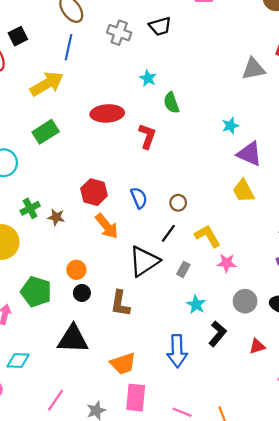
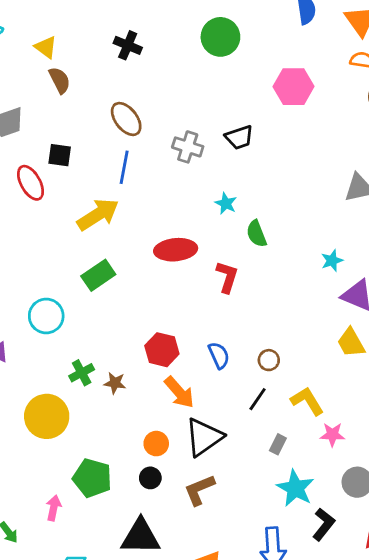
black square: (18, 36) -> (60, 155), turned 36
black triangle: (144, 261) -> (204, 437), moved
orange circle: (76, 270) -> (156, 444), moved
brown L-shape: (120, 303) -> (199, 490), turned 60
cyan star: (196, 305) -> (295, 488), size x1.5

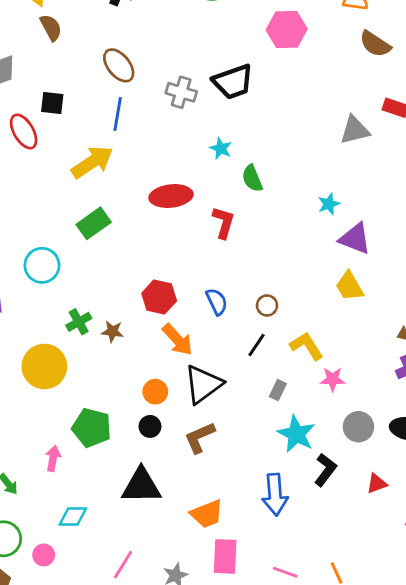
black trapezoid: (239, 137) -> (233, 82), size x1.4

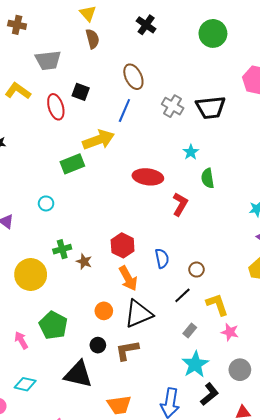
green rectangle: (94, 223) -> (72, 164), moved
cyan circle: (42, 265) -> (46, 203), size x0.6
black circle: (150, 426) -> (98, 345), moved
pink arrow: (53, 458) -> (21, 340), turned -54

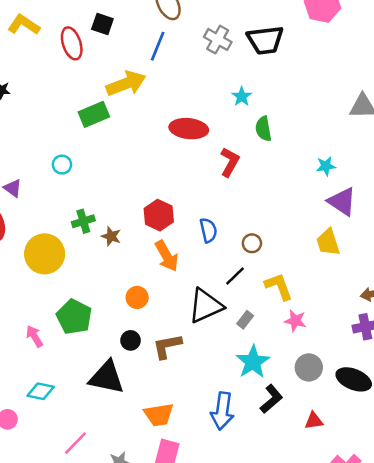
black triangle: (139, 314) -> (206, 306), moved

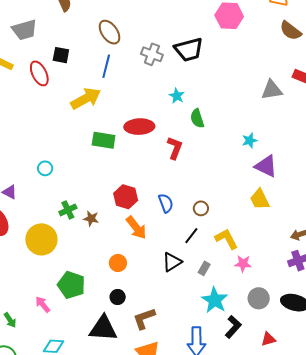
green rectangle: (94, 114) -> (104, 140), moved, turned 40
black triangle: (206, 306) -> (172, 262), size x0.7
brown L-shape: (167, 346) -> (144, 318), moved

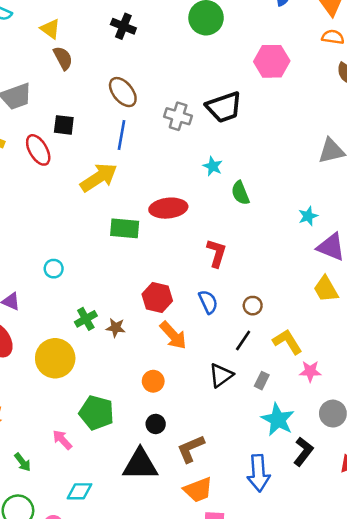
red L-shape: (175, 148) -> (217, 253), moved

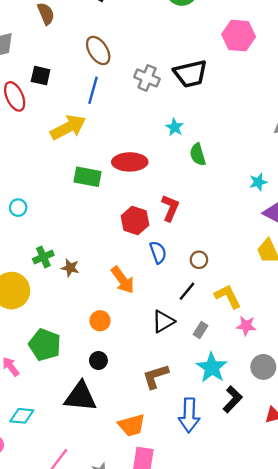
red hexagon: (157, 297) -> (135, 221), moved
brown L-shape: (191, 449) -> (156, 376), moved

